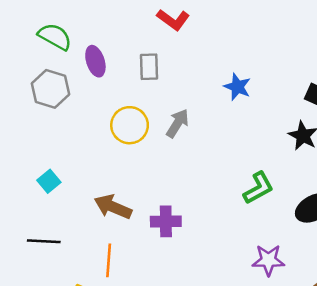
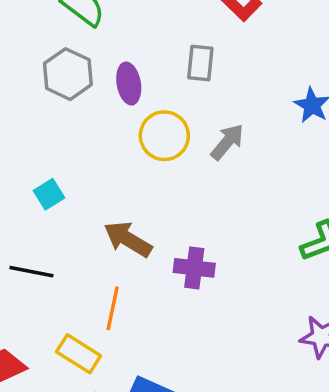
purple ellipse: (95, 61) -> (129, 84), moved

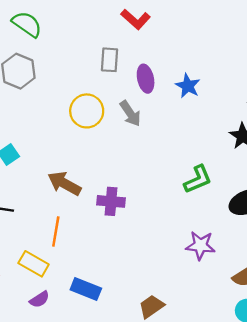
purple ellipse: (129, 84) -> (146, 79), moved
gray arrow: (227, 142) -> (130, 114), turned 108

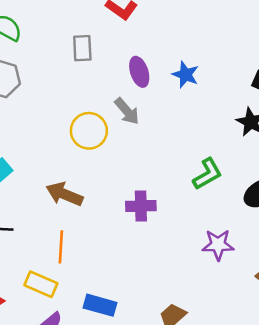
gray rectangle: (110, 60) -> (82, 48), moved
yellow circle: (87, 111) -> (89, 131), moved
purple cross: (111, 201) -> (141, 206), moved

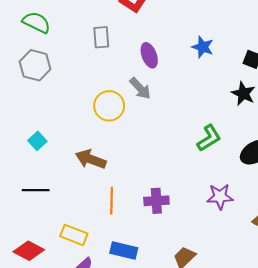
blue star: (186, 75) -> (203, 47), moved
purple cross: (141, 206) -> (156, 201), moved
orange line: (61, 247) -> (112, 201), moved

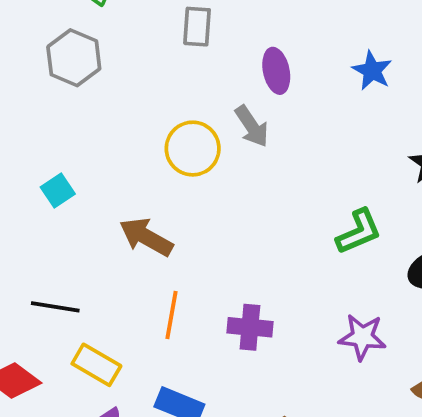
black line: (36, 190) -> (55, 307), moved

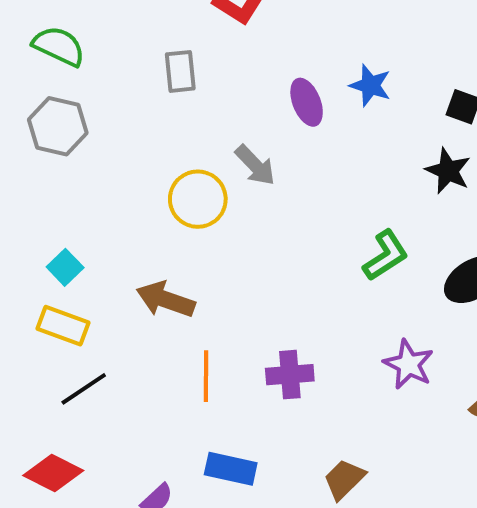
purple ellipse: (276, 71) -> (307, 102), moved
black line: (55, 307) -> (84, 389), turned -33
purple star: (362, 337) -> (408, 364), turned 30
yellow rectangle: (96, 365) -> (63, 326), moved

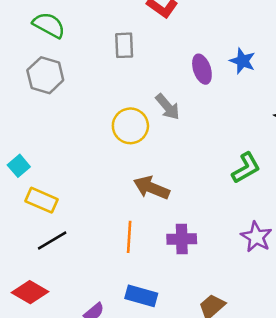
cyan square: (65, 267) -> (19, 166), moved
brown arrow: (166, 300) -> (151, 188), moved

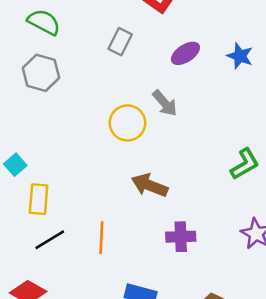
gray rectangle: (124, 45) -> (120, 42), turned 30
purple ellipse: (202, 69) -> (185, 53), moved, turned 76
yellow rectangle: (41, 200) -> (39, 199), turned 72
orange line: (129, 237) -> (101, 238), moved

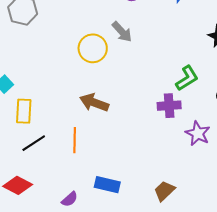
brown arrow: (150, 185) -> (94, 103), moved
purple cross: (181, 237) -> (169, 106), moved

